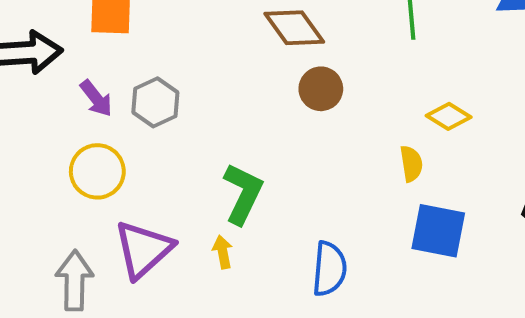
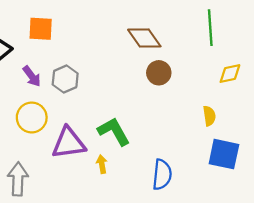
yellow diamond: (449, 116) -> (230, 74), moved, turned -45
green L-shape: (243, 194) -> (114, 131), turned -56
purple triangle: (143, 249) -> (69, 143), moved, turned 33

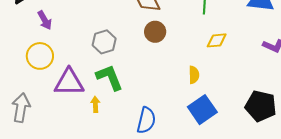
gray hexagon: (65, 79) -> (104, 42), moved
blue square: (224, 154) -> (202, 110), turned 36

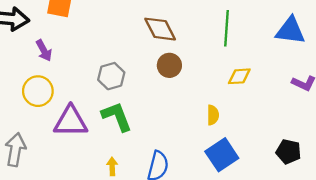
yellow arrow: (95, 104) -> (112, 166), moved
black pentagon: (261, 106) -> (288, 152), size x0.7

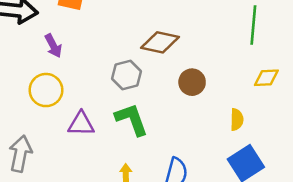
brown diamond: (160, 29) -> (160, 42), moved, turned -52
brown circle: (169, 65) -> (192, 82), moved
purple triangle: (71, 122) -> (81, 124), size x0.7

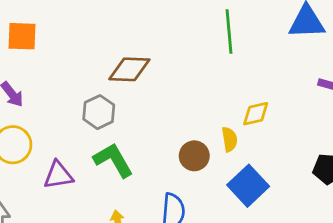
yellow diamond: (266, 78) -> (256, 114), moved
brown circle: (192, 82) -> (194, 156), moved

